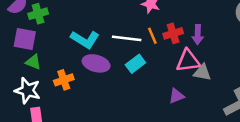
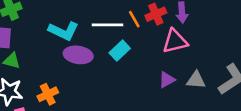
gray triangle: (202, 72) -> (196, 80), moved
orange cross: (64, 80) -> (48, 94), moved

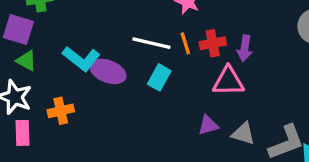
cyan L-shape: (64, 31) -> (81, 59), moved
cyan rectangle: (120, 51) -> (159, 77), turned -30

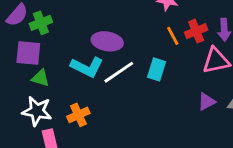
white line: (151, 43) -> (119, 72), moved, turned -36
purple ellipse: (108, 71) -> (107, 41), moved

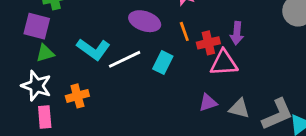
red cross: (196, 31) -> (208, 43), moved
purple ellipse: (107, 41) -> (145, 21), moved
green triangle: (41, 78) -> (45, 53), turned -42

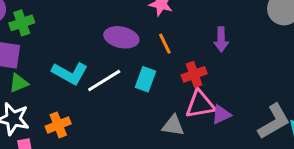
red cross: (208, 43) -> (194, 74), moved
pink triangle: (224, 63) -> (200, 104), moved
purple triangle: (208, 103) -> (221, 115), moved
gray triangle: (239, 108) -> (173, 126), moved

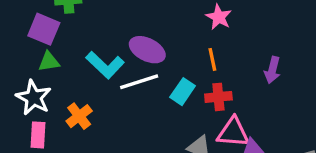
purple ellipse: (121, 37) -> (147, 50), moved
red cross: (194, 74) -> (218, 97), moved
orange cross: (58, 125) -> (79, 116), turned -30

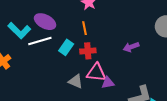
purple arrow: (272, 70) -> (131, 47), moved, turned 56

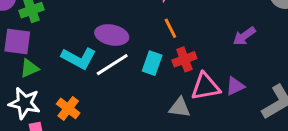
purple triangle: (108, 83) -> (235, 86), moved

